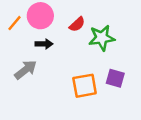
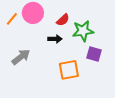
black arrow: (44, 44) -> (55, 39), moved
purple square: (115, 78) -> (94, 54), moved

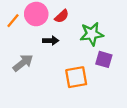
red semicircle: (63, 20) -> (62, 16), moved
black arrow: (55, 39) -> (51, 41), moved

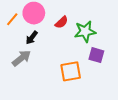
red semicircle: (62, 16) -> (61, 22), moved
black arrow: (51, 41) -> (32, 38), moved, turned 128

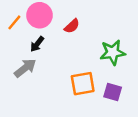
green star: (85, 31) -> (113, 52), moved
purple square: (96, 55) -> (113, 92), moved

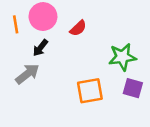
orange line: (14, 22) -> (16, 24), turned -49
purple square: (113, 92) -> (133, 88), moved

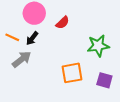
orange line: (16, 24) -> (12, 37), moved, turned -56
purple square: (133, 88) -> (104, 80), moved

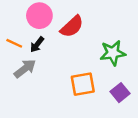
red semicircle: (63, 23) -> (72, 26), size x1.5
purple square: (104, 80) -> (120, 93), turned 35

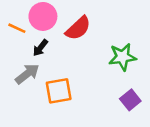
orange line: (14, 43) -> (17, 28), moved
orange square: (83, 84) -> (59, 91), moved

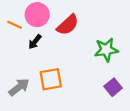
gray arrow: (27, 74) -> (19, 87), moved

